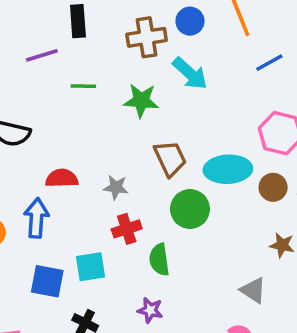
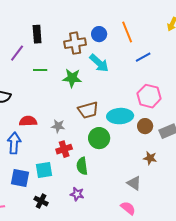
purple line: (42, 55) -> (17, 53), turned -36
brown trapezoid: (170, 158) -> (88, 110), turned 100

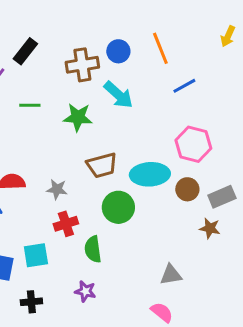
black rectangle: (37, 34) -> (25, 51), turned 42
brown star: (150, 158) -> (210, 228), moved
gray triangle: (134, 183) -> (171, 275), turned -42
black cross: (41, 201) -> (31, 302), turned -32

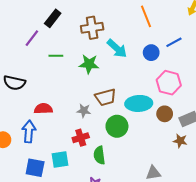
blue circle: (118, 51) -> (151, 53), moved
blue line: (184, 86) -> (174, 42), moved
gray star: (57, 189) -> (84, 111), moved

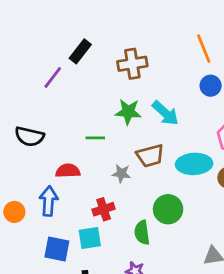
cyan arrow: (117, 48) -> (165, 113), moved
blue circle: (151, 53) -> (211, 86), moved
green line: (56, 56) -> (95, 138), moved
green circle: (117, 126) -> (168, 209), moved
red cross: (81, 138) -> (104, 209), moved

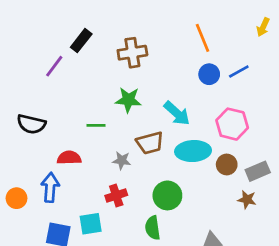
cyan arrow: (165, 113) -> (177, 113), moved
red cross: (104, 209) -> (116, 195), moved
green semicircle: (142, 233) -> (153, 228), moved

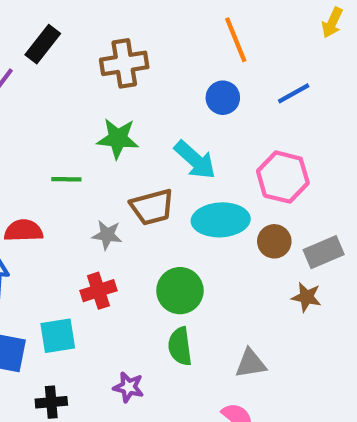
blue circle: (209, 74) -> (223, 98), moved
green semicircle: (153, 228) -> (180, 346), moved

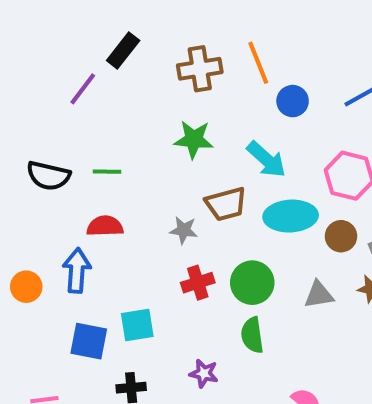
orange line: (236, 40) -> (258, 63), moved
green line: (66, 179) -> (107, 172), moved
red cross: (98, 291) -> (198, 283), moved
gray triangle: (251, 364) -> (319, 295), moved

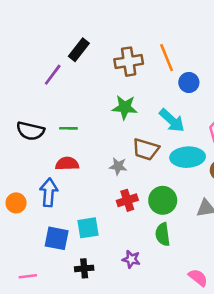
brown trapezoid: (226, 204) -> (146, 149), turned 32

